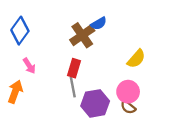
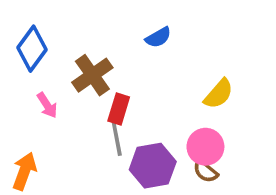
brown cross: (82, 35) -> (92, 75), moved
orange arrow: (15, 92) -> (24, 171), moved

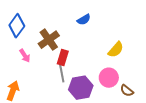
brown semicircle: (205, 171) -> (127, 91), moved

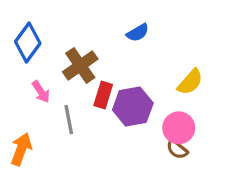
gray line: (62, 74) -> (69, 120), moved
purple hexagon: (81, 88) -> (133, 106), moved
brown semicircle: (127, 91) -> (177, 149), moved

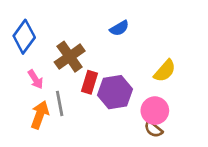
orange arrow: (21, 149) -> (40, 115), moved

